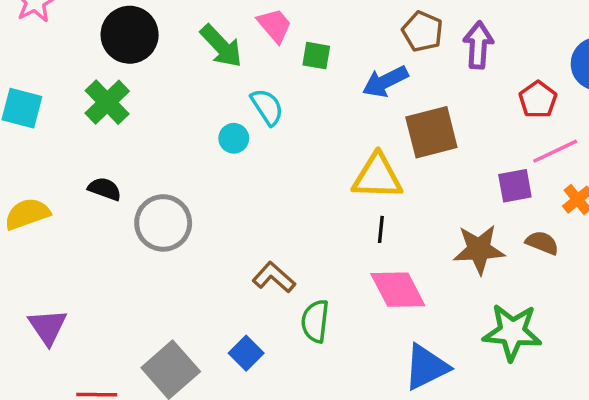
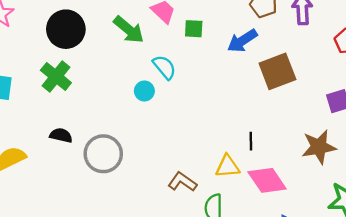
yellow triangle: (377, 177) -> (228, 166), moved, size x0.7

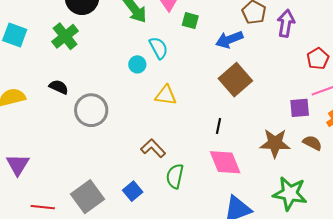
brown square: (277, 71) -> (235, 80), moved, turned -32
yellow triangle: (228, 166) -> (166, 95), moved

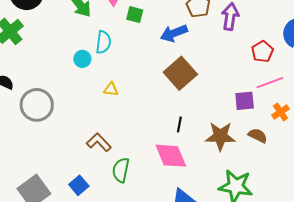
cyan semicircle: (159, 48) -> (103, 42), turned 35
yellow triangle: (166, 95) -> (111, 89), size x0.7
black line: (219, 126) -> (179, 124), moved

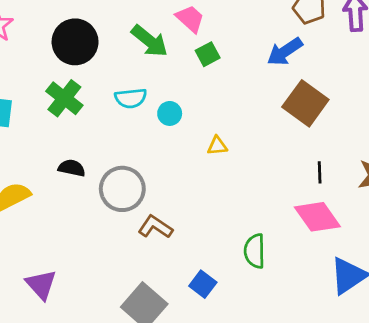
green square: (135, 15) -> (208, 54), moved, turned -30
cyan semicircle: (103, 42) -> (131, 98), moved, turned 90
brown L-shape: (99, 142) -> (155, 227), moved

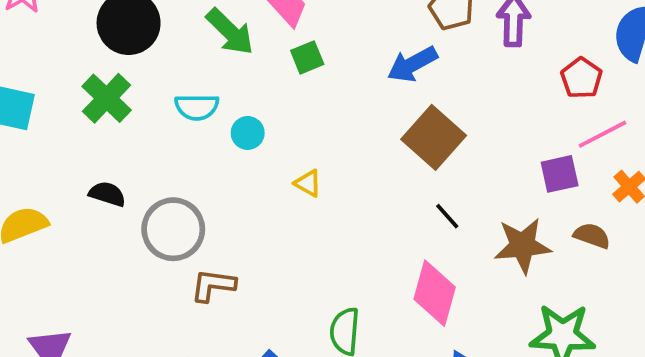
yellow triangle: (217, 146) -> (308, 183), turned 30
black line: (320, 172) -> (447, 216), moved, turned -45
pink diamond: (317, 217) -> (435, 293), turned 45
brown L-shape: (155, 227) -> (213, 285), turned -32

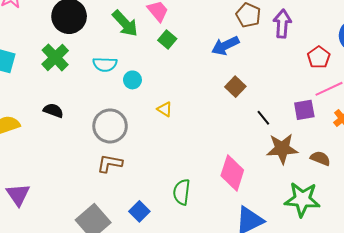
green square: (307, 57) -> (167, 39), turned -30
brown square: (434, 137) -> (235, 87), size x0.6
black line: (447, 216) -> (263, 118), moved
gray circle: (173, 229) -> (110, 126), moved
brown semicircle: (592, 236) -> (320, 158), moved

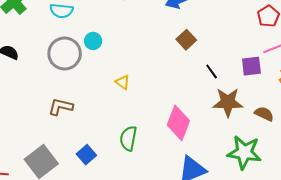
cyan circle: (132, 80) -> (93, 41), moved
yellow triangle: (165, 109) -> (123, 82), moved
gray circle: (110, 126) -> (65, 53), moved

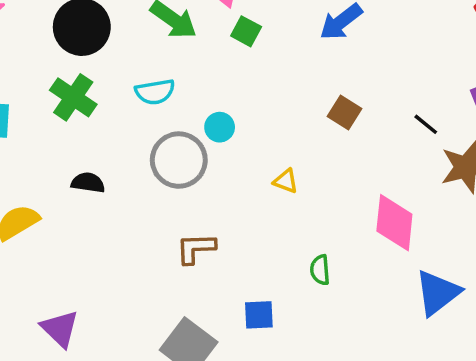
brown square: (186, 40) -> (344, 112), moved
green semicircle: (128, 138) -> (320, 270), size x0.7
blue square: (86, 155) -> (259, 315), turned -36

